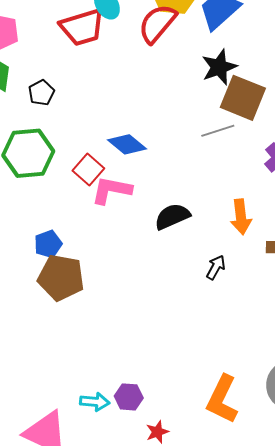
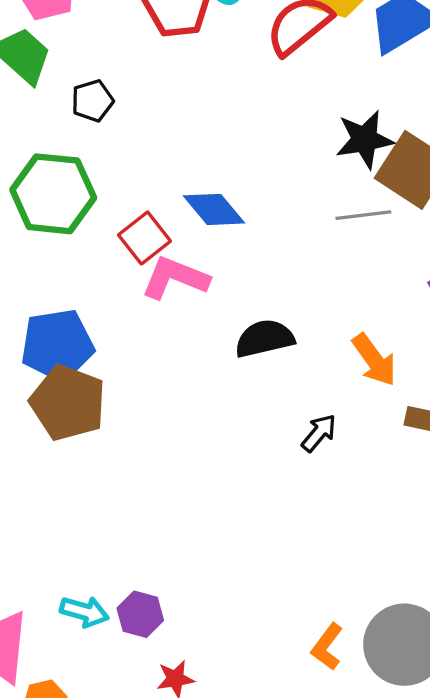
black star: (219, 67) -> (365, 140), moved
orange arrow: (241, 217) -> (374, 360), turned -40
blue pentagon: (48, 244) -> (57, 345), size x1.6
orange L-shape: (222, 399) -> (327, 647), moved, size x0.6

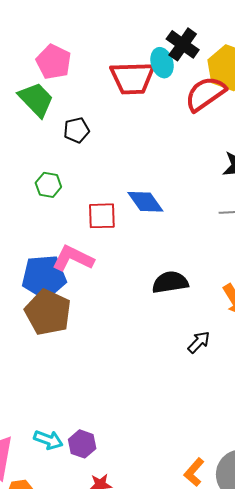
green hexagon: (53, 194) -> (48, 185), size x0.5
red square: (144, 238) -> (102, 216), turned 32
pink L-shape: (175, 278) -> (73, 258), moved

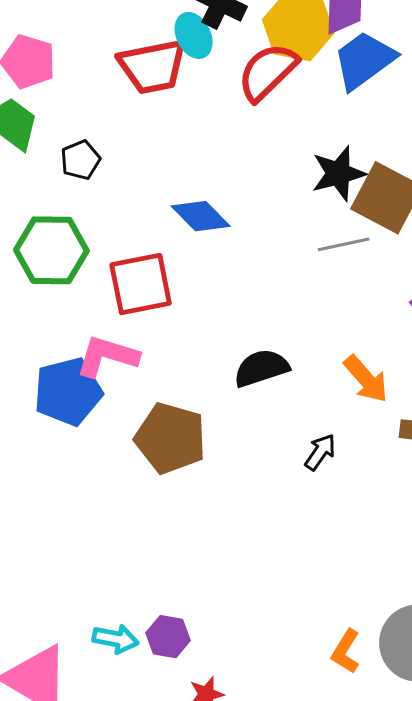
green hexagon: (48, 185) -> (51, 250), size x1.8
blue diamond: (145, 202) -> (201, 216), moved
red square: (102, 216) -> (141, 284), size x1.4
brown pentagon: (48, 312) -> (171, 438), moved

